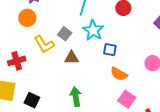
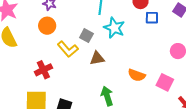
blue square: (110, 50) -> (152, 18), moved
orange semicircle: (119, 74) -> (137, 75), moved
pink square: (127, 99) -> (165, 82), moved

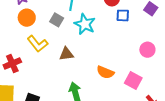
orange circle: (47, 26) -> (27, 18), moved
gray square: (86, 36) -> (57, 20), moved

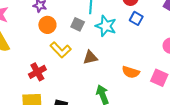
blue square: (123, 15) -> (136, 18), moved, turned 32

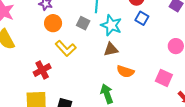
brown triangle: (90, 57) -> (111, 49), moved
orange semicircle: (131, 72) -> (125, 71), moved

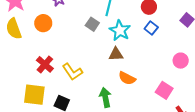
orange circle: (53, 23) -> (43, 23), moved
yellow L-shape: (66, 48) -> (72, 72), moved
red cross: (42, 70) -> (45, 64), turned -30

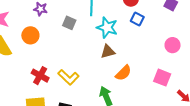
gray square: (92, 24) -> (69, 23), moved
orange semicircle: (127, 78) -> (123, 73), turned -60

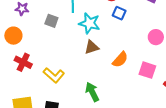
orange semicircle: (123, 73) -> (120, 60), moved
red cross: (40, 76) -> (23, 62), moved

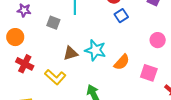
blue square: (119, 13) -> (121, 16), turned 32
cyan star: (89, 23) -> (95, 50), moved
brown triangle: (92, 47) -> (71, 53), moved

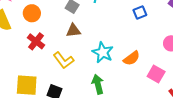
cyan star: (95, 50) -> (103, 52), moved
brown triangle: (71, 53) -> (73, 30), moved

